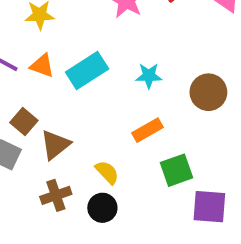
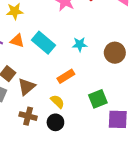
cyan rectangle: (87, 70) -> (44, 43), turned 75
orange rectangle: (147, 130) -> (66, 76), moved
brown cross: (56, 195) -> (28, 116), turned 35

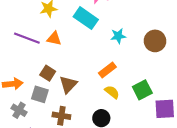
cyan rectangle: (44, 43) -> (86, 18), moved
yellow semicircle: (57, 102) -> (112, 92), moved
brown cross: (28, 116) -> (61, 116), moved

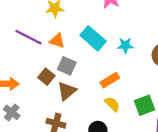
cyan rectangle: (86, 18) -> (93, 38), moved
gray square: (40, 94) -> (67, 66), moved

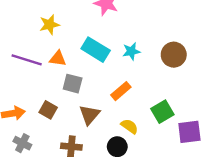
brown square: (46, 77) -> (48, 110), moved
brown triangle: (67, 91) -> (90, 115), moved
yellow semicircle: (112, 104) -> (130, 126), moved

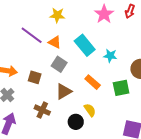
orange rectangle: (121, 91) -> (93, 82), turned 63
brown square: (48, 110) -> (35, 77), turned -32
green square: (162, 112) -> (121, 88), moved

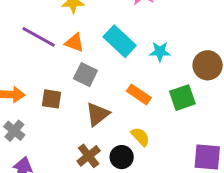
brown cross: (42, 110) -> (89, 156), moved, turned 35

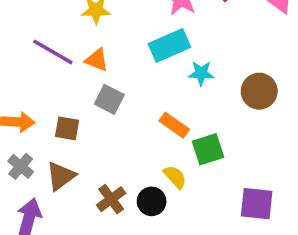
cyan rectangle: (120, 41) -> (169, 46), moved, turned -68
green square: (182, 98) -> (208, 149), moved
brown triangle: (98, 114) -> (61, 176), moved

